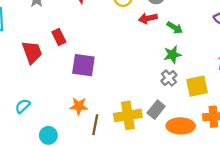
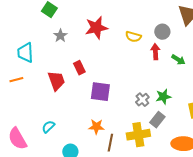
red arrow: (148, 18) -> (155, 52), turned 98
green star: (172, 55) -> (163, 97), moved
gray cross: (169, 78) -> (142, 100), moved
gray rectangle: (156, 110) -> (157, 120), moved

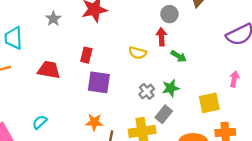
yellow semicircle: (133, 37) -> (138, 53), moved
green arrow: (178, 60) -> (179, 56), moved
red rectangle: (79, 68) -> (86, 55), moved, turned 40
red trapezoid: (56, 81) -> (49, 70), turned -60

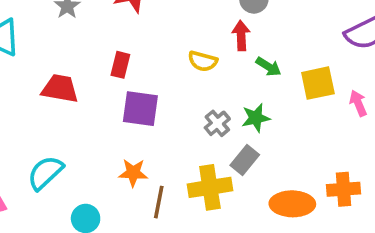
pink arrow: (234, 79) -> (358, 103), turned -35
yellow square: (209, 103) -> (318, 83), moved
cyan semicircle: (40, 122) -> (45, 173), size x1.5

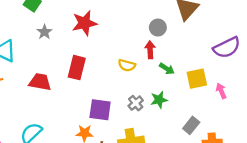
red rectangle: (120, 65) -> (77, 68), size x1.5
purple square: (140, 109) -> (100, 110), moved
gray rectangle: (245, 160) -> (191, 125), moved

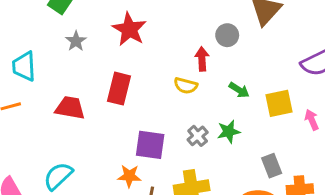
red star: (85, 23) -> (129, 29), turned -30
red arrow: (150, 50) -> (202, 59), moved
gray rectangle: (191, 125) -> (272, 166), turned -60

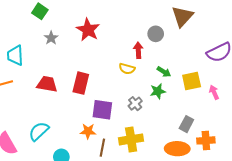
red rectangle: (119, 89) -> (81, 83), moved
green star: (229, 132) -> (158, 91), moved
gray rectangle: (272, 166) -> (186, 124), turned 49

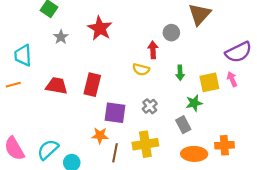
green arrow: (164, 72) -> (180, 73), turned 56
green star: (158, 91) -> (194, 103), moved
pink arrow: (214, 92) -> (232, 79), moved
gray rectangle: (186, 124) -> (183, 125), moved, turned -56
cyan semicircle: (39, 131) -> (48, 150), moved

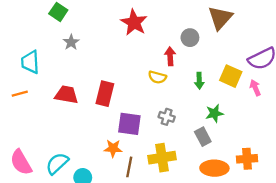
red star: (100, 28) -> (134, 22), moved
yellow square: (209, 82) -> (231, 76), moved, turned 36
gray cross: (150, 106) -> (167, 117), turned -32

